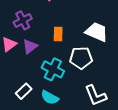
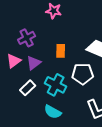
white rectangle: (24, 91) -> (28, 88), moved

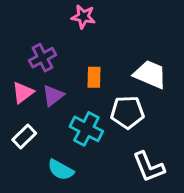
white rectangle: (28, 88) -> (24, 136), moved
cyan semicircle: (53, 112) -> (61, 170), moved

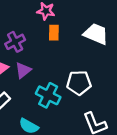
white trapezoid: (150, 74) -> (96, 34), moved
orange rectangle: (94, 77) -> (54, 33), moved

